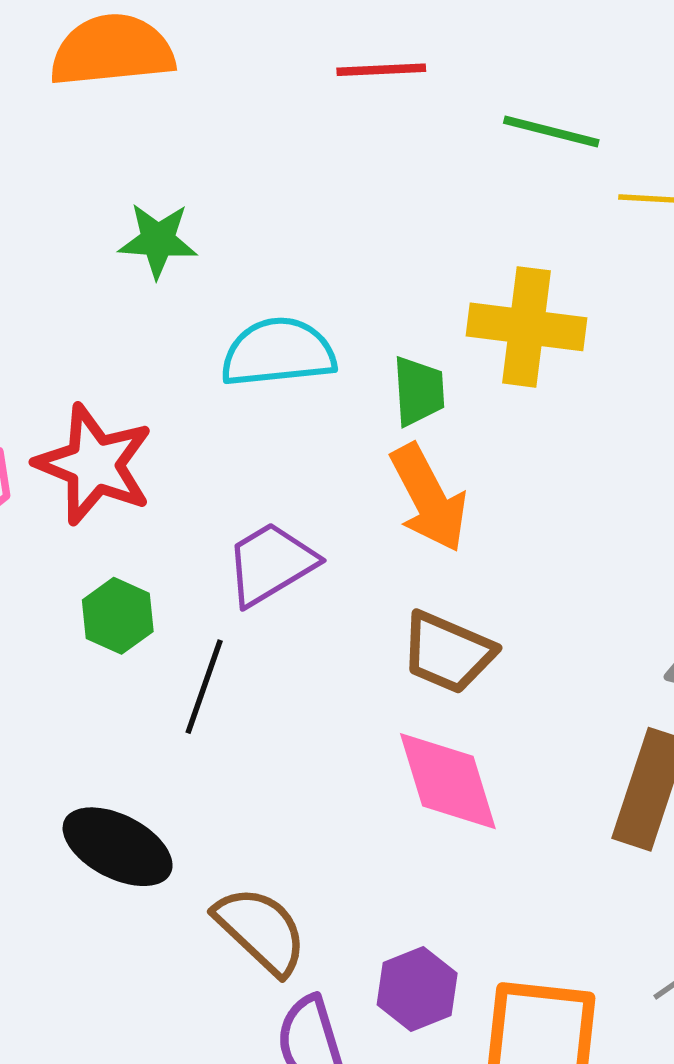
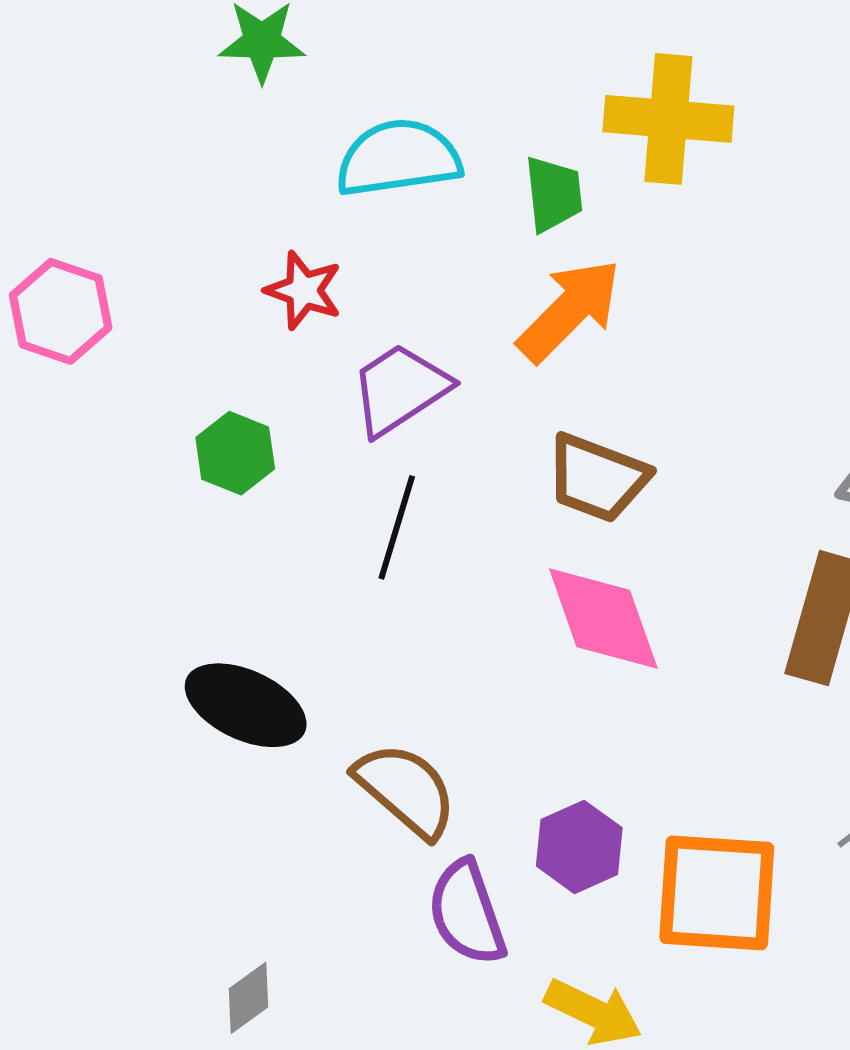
red star: (94, 464) -> (304, 290), moved, size x0.6
orange arrow: (429, 498) -> (569, 310), turned -105
black line: (204, 687) -> (397, 527), moved

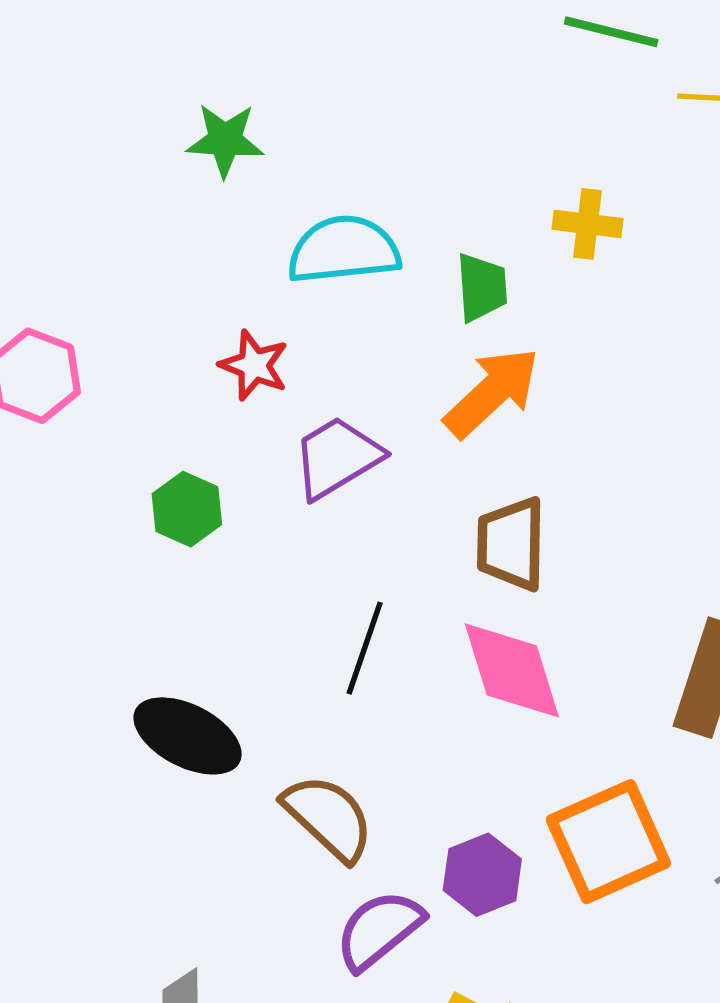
yellow cross: (668, 119) -> (587, 224), size x0.6
brown trapezoid: (597, 478) -> (511, 544), turned 68
black line: (397, 527) -> (365, 648), moved
orange square: (717, 893) -> (608, 842), moved, turned -30
purple semicircle: (467, 913) -> (379, 930), turned 68

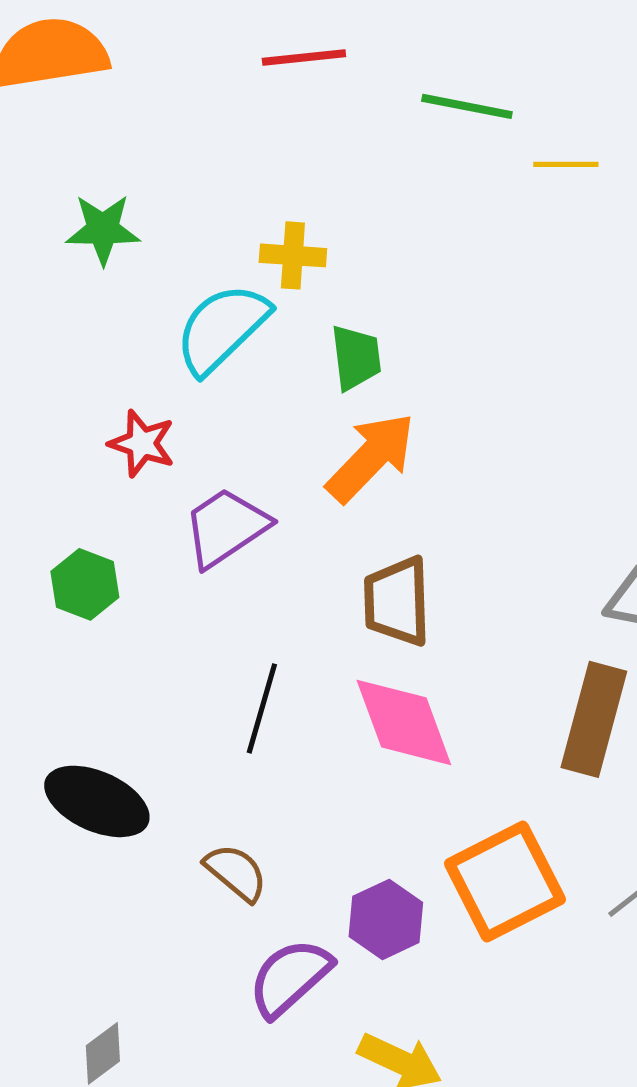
yellow cross: (587, 224) -> (293, 255), moved
cyan semicircle: (344, 250) -> (222, 328), turned -35
brown semicircle: (329, 818) -> (236, 872), size x0.7

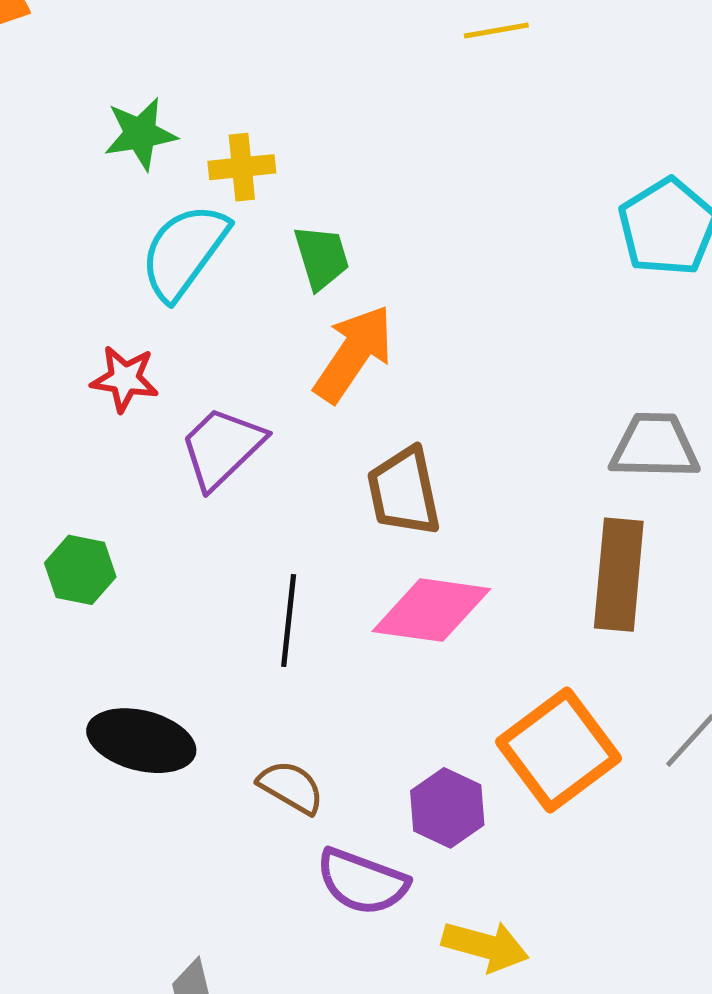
green star: (103, 229) -> (140, 134), moved
green hexagon: (85, 584) -> (80, 570), moved
pink diamond: (404, 722) -> (431, 610), turned -52
purple semicircle: (290, 977) -> (362, 882), turned -108

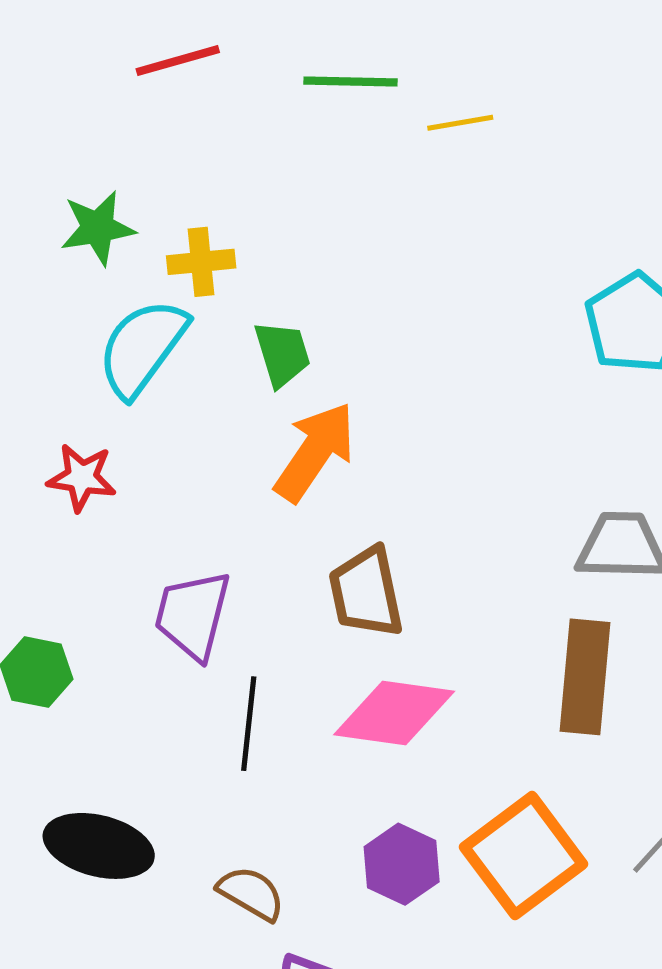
purple trapezoid: (222, 448) -> (193, 615), moved, turned -32
purple hexagon: (447, 808) -> (402, 864), moved

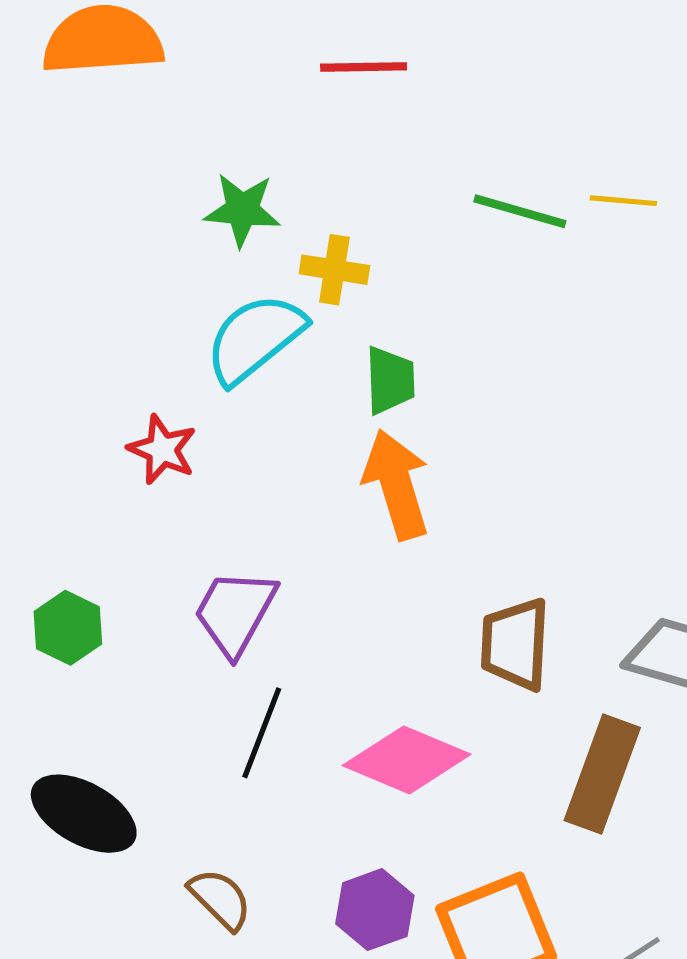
green line: (350, 82) -> (520, 211), moved
orange arrow: (315, 452) -> (396, 484), turned -66
brown trapezoid: (366, 592) -> (515, 644), moved

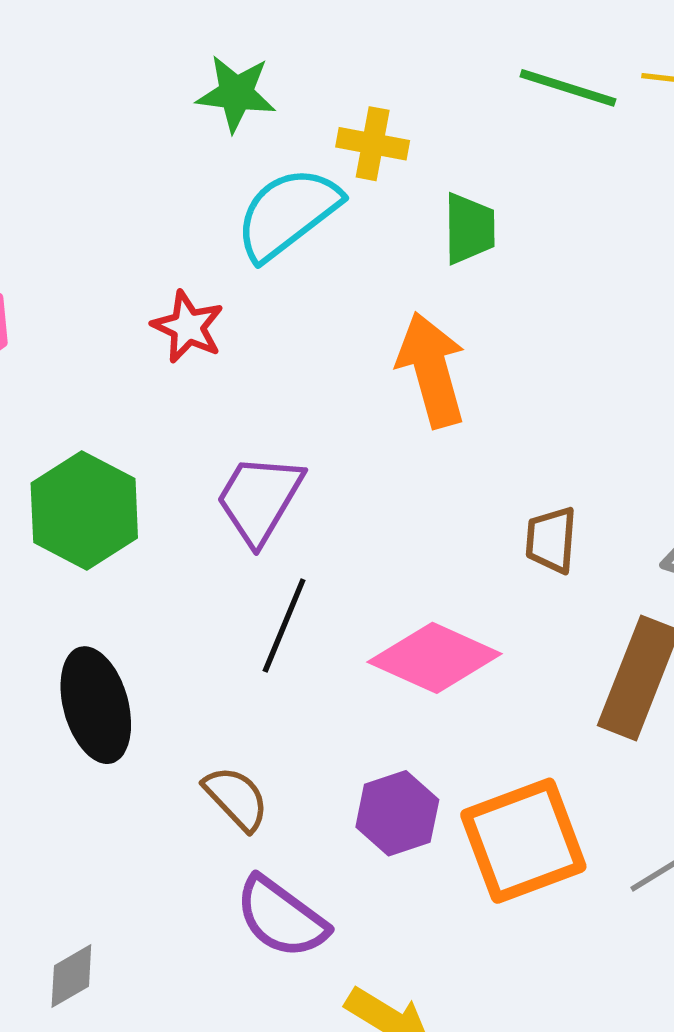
green star: (242, 210) -> (236, 93), moved
green trapezoid: (390, 380) -> (469, 229), moved
green hexagon: (68, 628) -> (84, 511), size x1.5
brown trapezoid: (515, 644) -> (551, 540), size x0.7
black ellipse: (84, 814) -> (96, 705), turned 44

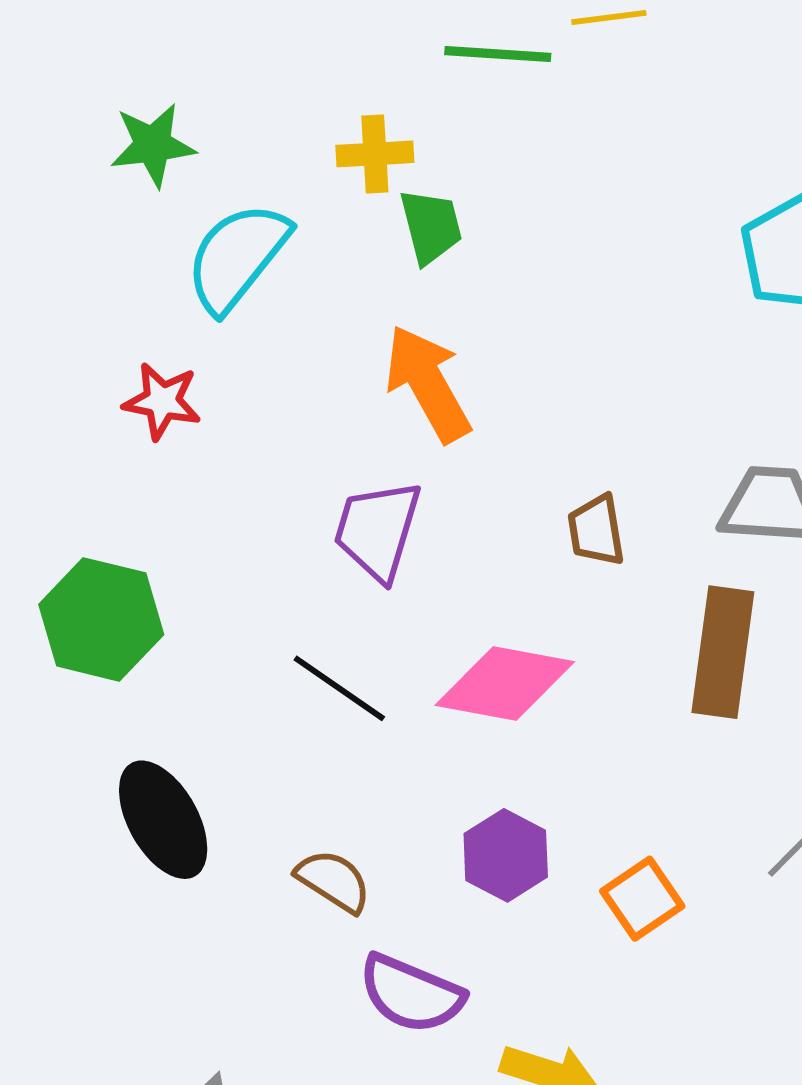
yellow cross: (373, 144) -> (375, 154), moved
purple trapezoid: (259, 499) -> (377, 530), moved
black line: (284, 626) -> (339, 688), turned -64
orange square: (523, 841) -> (642, 899), moved, size x0.6

